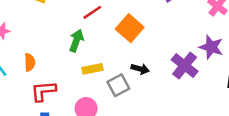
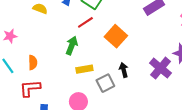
black arrow: (140, 69) -> (124, 70), turned -120
red L-shape: (43, 91) -> (30, 88), moved

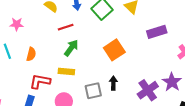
red line: (85, 22) -> (66, 27), moved
yellow rectangle: (84, 69) -> (66, 71), moved
red L-shape: (30, 88) -> (40, 81), moved

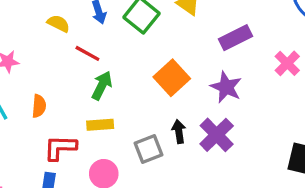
red line: (66, 27) -> (87, 53), turned 56
purple star: (172, 82) -> (226, 87), moved
purple cross: (148, 90) -> (217, 135), moved

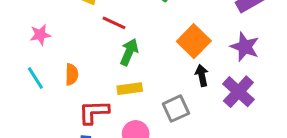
black arrow: (179, 131) -> (202, 75), moved

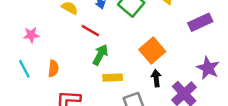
purple star: (245, 47) -> (208, 68), moved
yellow rectangle: (130, 89) -> (113, 78), moved

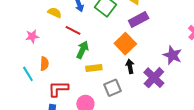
purple rectangle: (200, 22) -> (139, 20), moved
pink star: (31, 35) -> (32, 36), moved
cyan line: (24, 69) -> (28, 74), moved

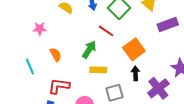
purple rectangle: (139, 20) -> (168, 25), moved
red line: (73, 30) -> (106, 31), moved
orange semicircle: (44, 64) -> (56, 55), moved, turned -40

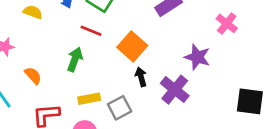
yellow rectangle: (98, 70) -> (89, 99), moved

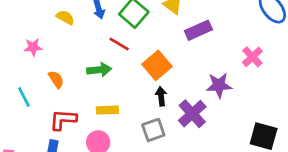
purple star: (197, 57) -> (219, 85), turned -30
green arrow: (75, 59) -> (99, 70), turned 55
gray square: (120, 108) -> (153, 130), moved

